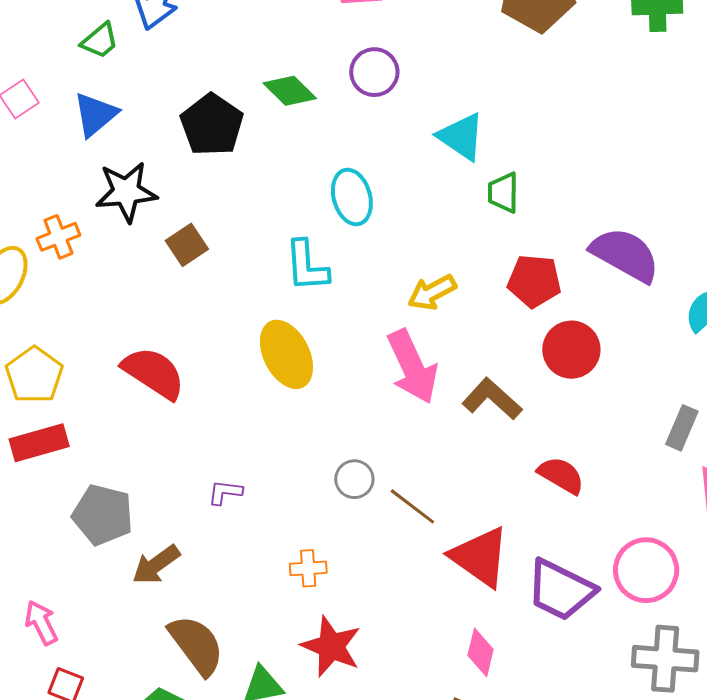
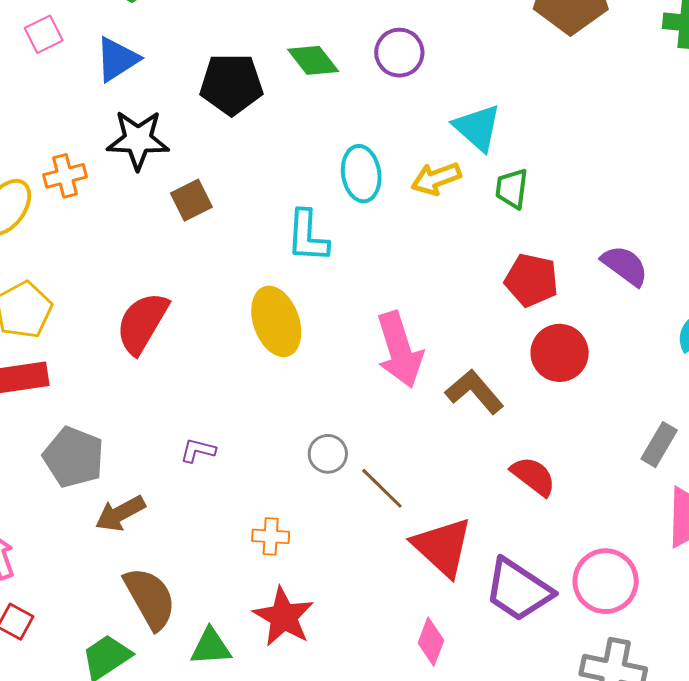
black pentagon: (212, 125) -> (231, 84), turned 30
purple semicircle: (625, 255) -> (625, 266), size x0.7
yellow arrow: (432, 292) -> (436, 179), moved
red semicircle: (154, 373) -> (142, 323), turned -100

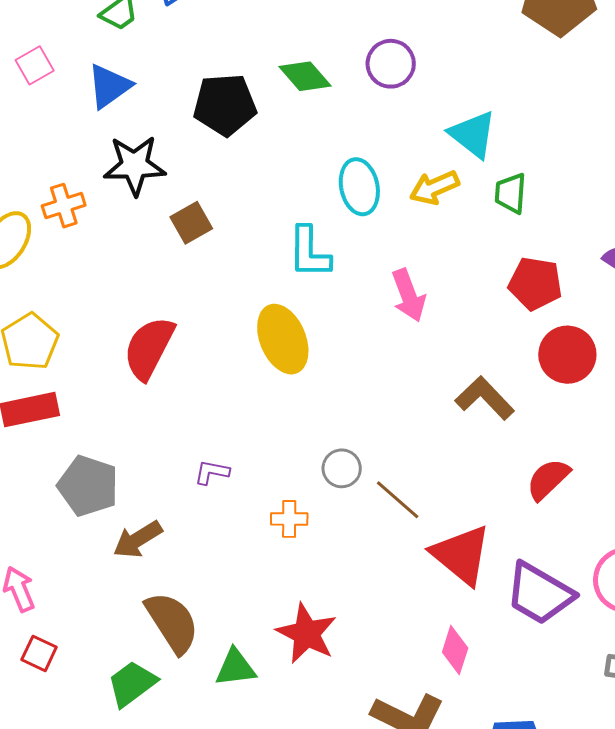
pink arrow: (400, 350) -> (409, 295), moved, size x0.7
red semicircle: (533, 476) -> (548, 479), turned -78
orange cross: (271, 536) -> (289, 519), moved

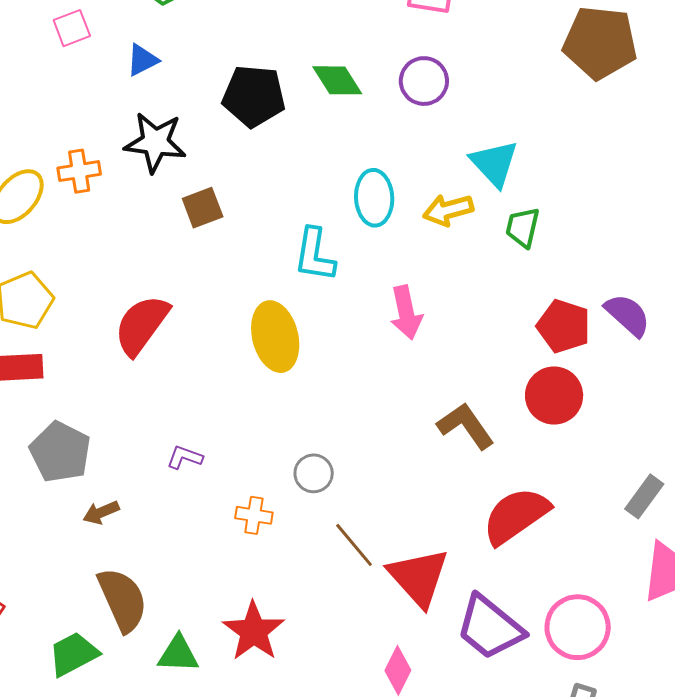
blue triangle: (109, 86) -> (142, 60), size x0.7
red pentagon: (535, 284) -> (564, 326), moved
red semicircle: (548, 479) -> (516, 516), size x1.5
brown line: (398, 500) -> (354, 545), moved
brown arrow: (138, 539) -> (101, 512), size x0.7

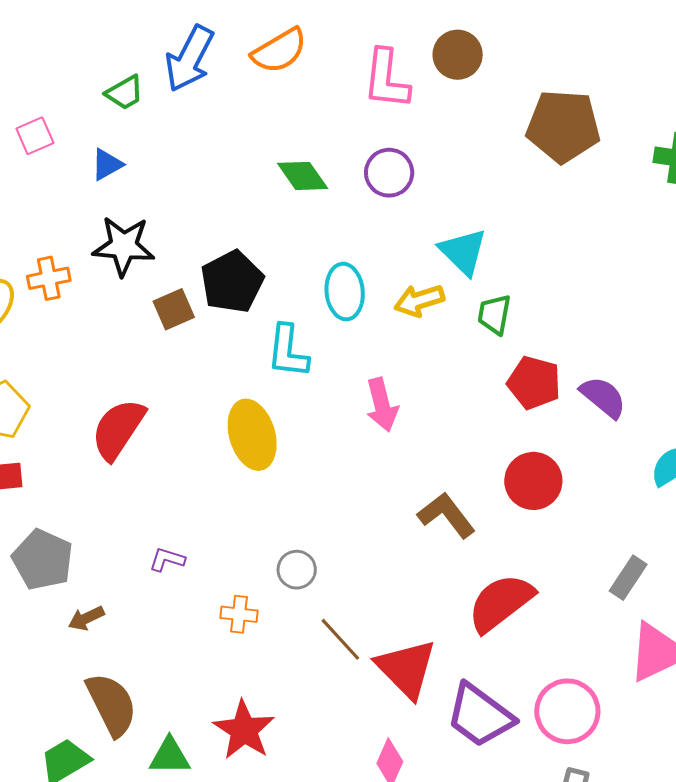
black pentagon: (254, 96) -> (232, 282), moved, turned -30
red pentagon: (564, 326) -> (534, 383), moved

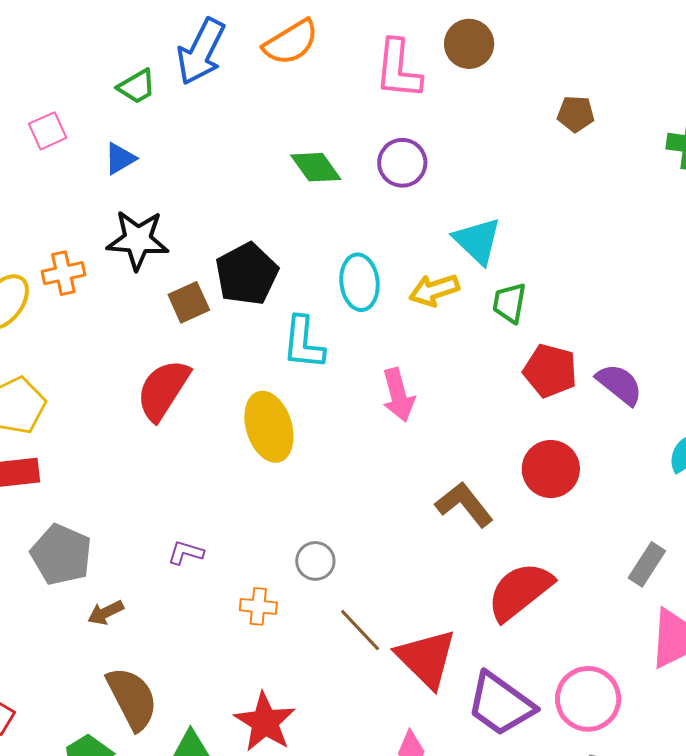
brown pentagon: (563, 126) -> (576, 114), size x0.5
red semicircle: (118, 429) -> (163, 390), moved

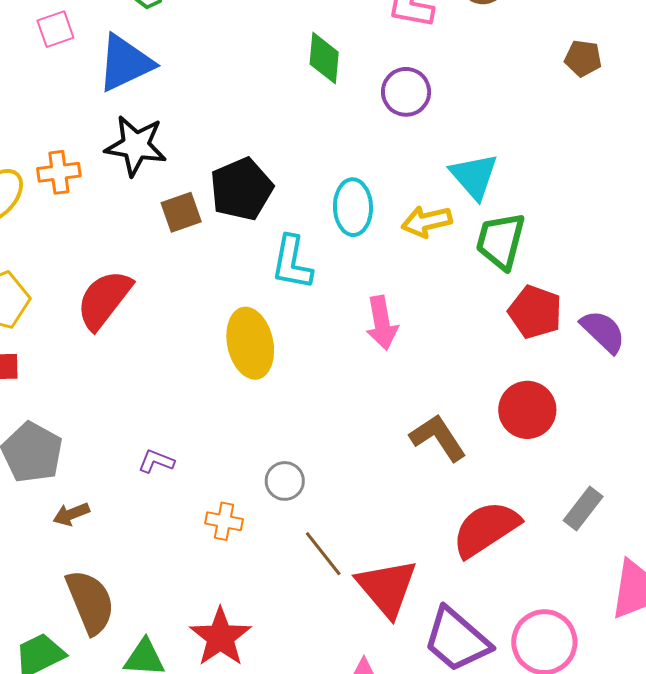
blue triangle: (120, 159) -> (125, 63), size x1.8
green diamond: (316, 167) -> (324, 58), moved, turned 36
green trapezoid: (509, 303) -> (501, 241), size x1.4
red semicircle: (163, 390) -> (104, 300), moved
gray rectangle: (647, 564) -> (583, 508), moved

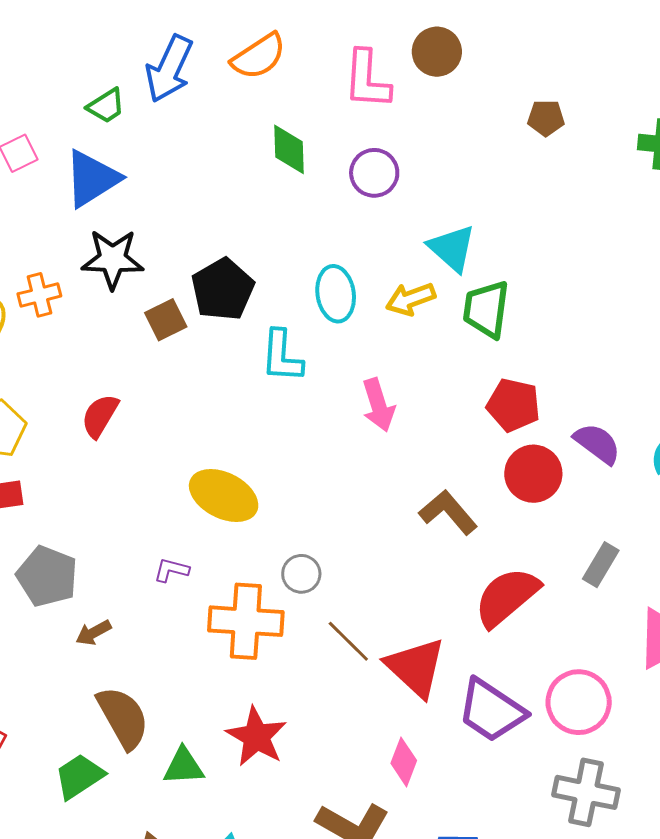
red semicircle: (104, 300) -> (100, 416), size x0.7
red pentagon: (535, 312) -> (513, 405), moved
purple semicircle: (603, 331) -> (597, 444), moved
yellow ellipse: (250, 343) -> (224, 496), moved, turned -44
orange cross: (224, 521) -> (246, 621), size x2.0

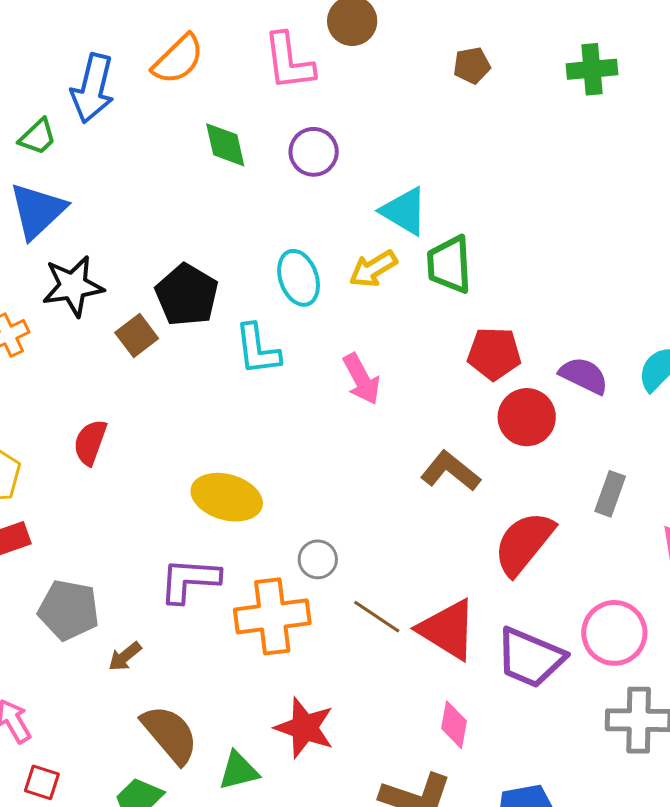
purple L-shape: (171, 570) -> (189, 580), size x1.8

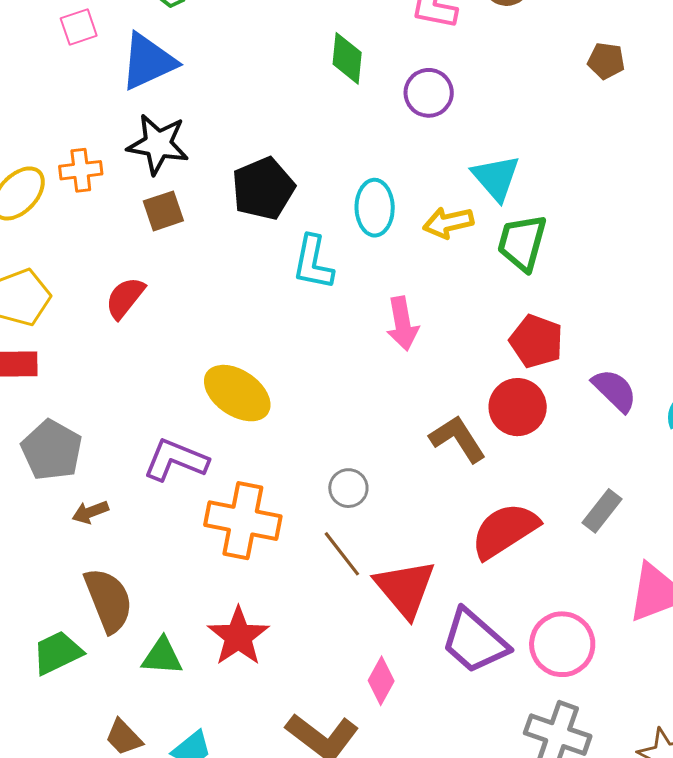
brown square: (137, 335) -> (163, 211), moved
red circle: (527, 417) -> (518, 407), moved
gray circle: (318, 559) -> (348, 488), moved

